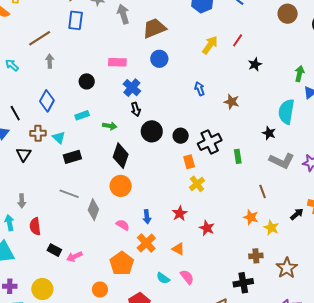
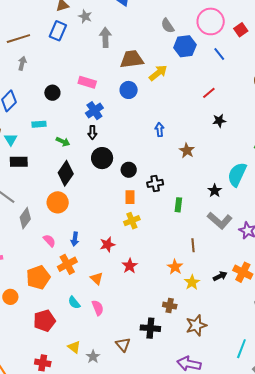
yellow arrow: (210, 45) -> (158, 73), moved
black cross: (210, 142) -> (155, 183), size x0.7

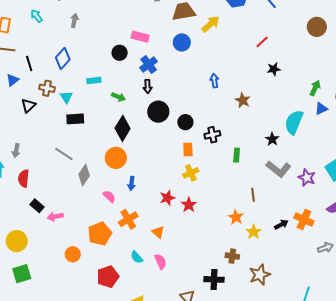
black circle: (52, 93) -> (120, 53), moved
blue arrow: (75, 239) -> (132, 183), moved
red star: (130, 266) -> (189, 205), moved

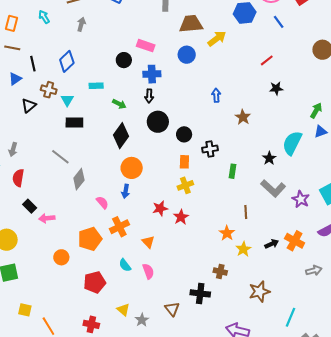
blue cross: (149, 64) -> (152, 74), turned 30
orange circle: (116, 158) -> (132, 168), moved
brown star: (260, 275) -> (259, 292), moved

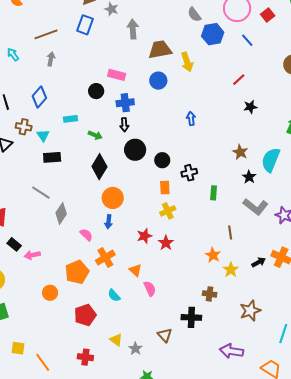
yellow arrow: (217, 39) -> (187, 62), turned 114
brown star: (243, 117) -> (240, 152), moved
pink semicircle: (148, 271) -> (150, 289), moved

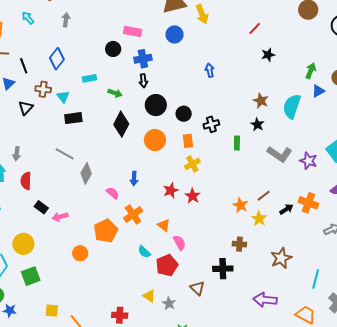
black star: (249, 177) -> (257, 125), moved
orange circle: (113, 198) -> (155, 140), moved
brown line: (230, 233) -> (264, 196), moved, turned 64
red pentagon: (85, 315) -> (167, 265), moved

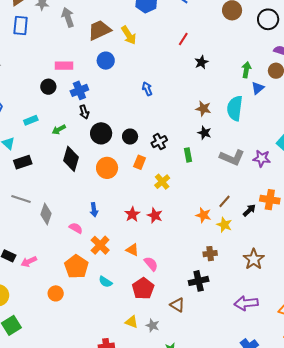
green arrow: (115, 93) -> (59, 130), turned 144
orange rectangle: (188, 141) -> (140, 162), turned 40
yellow cross: (192, 164) -> (162, 182), moved
cyan semicircle: (144, 252) -> (105, 282), moved

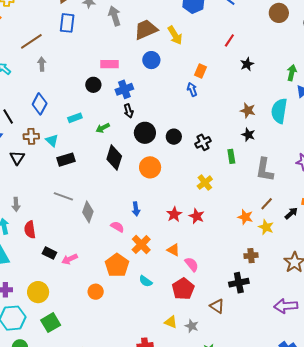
gray L-shape: (232, 157) -> (265, 170), moved, turned 75
orange rectangle: (140, 162) -> (200, 71), moved

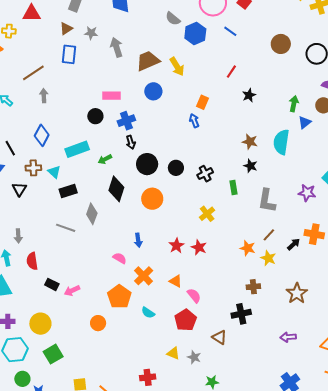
cyan rectangle: (75, 118) -> (77, 149), size x1.6
gray diamond: (88, 212) -> (92, 214), moved
purple arrow: (286, 306) -> (288, 337), size x0.7

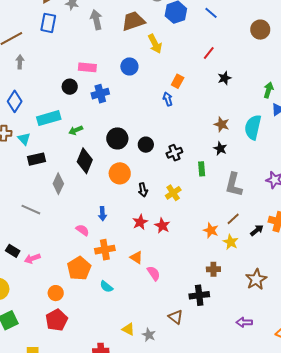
brown trapezoid: (148, 61) -> (133, 21), moved
black arrow: (131, 142) -> (143, 190), moved
gray line: (66, 228) -> (31, 210), moved
orange cross: (144, 276) -> (105, 250), turned 30
red pentagon: (186, 320) -> (57, 320), moved

